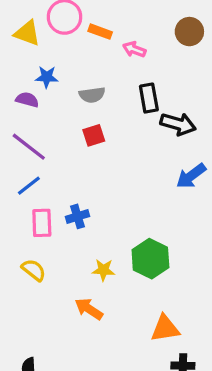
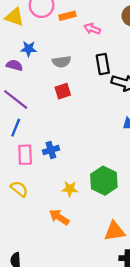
orange rectangle: (100, 32) -> (67, 16), turned -35
blue line: (29, 186) -> (16, 128), turned -30

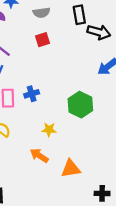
green hexagon: (104, 181) -> (80, 105), moved
orange triangle: (115, 231) -> (71, 169), moved

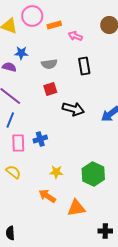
black arrow: (99, 32) -> (73, 109), moved
green hexagon: (80, 105) -> (93, 174), moved

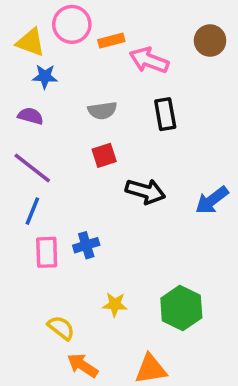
pink arrow: (75, 36) -> (149, 60), size x1.5
blue star: (21, 53) -> (45, 76), moved
yellow semicircle: (13, 172) -> (61, 328), moved
orange arrow: (47, 196) -> (83, 365), moved

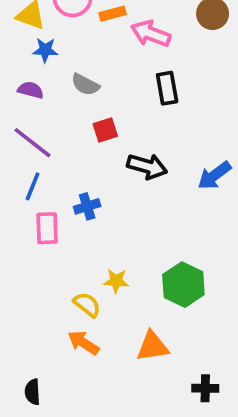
gray semicircle: (102, 111) -> (85, 85), moved, turned 36
blue cross: (86, 245) -> (87, 206), moved
yellow semicircle: (61, 328) -> (87, 305), moved

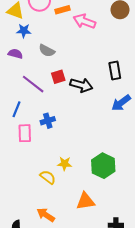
black rectangle: (167, 88) -> (115, 70), moved
purple line: (33, 143) -> (33, 84), moved
black arrow: (147, 166) -> (81, 85), moved
orange arrow: (83, 343) -> (46, 215), moved

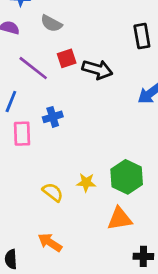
black rectangle: (115, 70) -> (142, 36), moved
yellow star: (65, 164) -> (86, 182), moved
orange triangle: (85, 201) -> (120, 219), moved

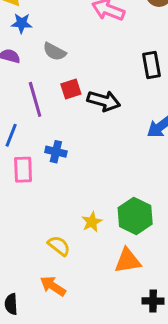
purple line: (33, 68) -> (35, 99), turned 36
blue cross: (53, 117) -> (56, 152), turned 30
yellow star: (86, 182) -> (92, 222), turned -30
yellow semicircle: (53, 192) -> (59, 246), moved

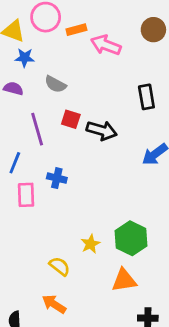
red square: (71, 89) -> (71, 119), turned 36

